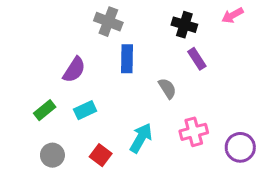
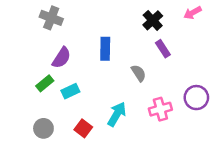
gray cross: (108, 22) -> (51, 18), moved
black cross: (184, 25) -> (153, 20), turned 30
green rectangle: (45, 110) -> (45, 83), moved
purple circle: (240, 147) -> (196, 98), moved

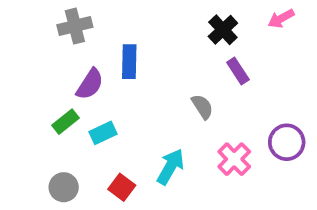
gray cross: (51, 18) -> (75, 26), turned -35
blue rectangle: (105, 49) -> (129, 62), moved
pink cross: (160, 109) -> (234, 159), turned -30

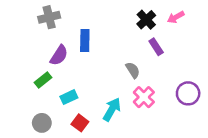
pink arrow: (281, 19) -> (176, 17), moved
cyan rectangle: (103, 133) -> (69, 97), moved
pink cross: (234, 159) -> (144, 97), moved

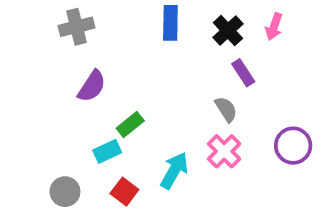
pink arrow: (176, 17) -> (274, 27), turned -42
blue rectangle: (85, 41) -> (170, 23), moved
gray semicircle: (133, 70) -> (226, 109), moved
green rectangle: (43, 80) -> (130, 125), moved

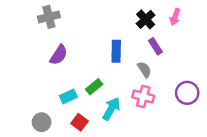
blue rectangle: (170, 23) -> (116, 51), moved
green rectangle: (130, 125) -> (94, 87), moved
pink cross: (224, 151) -> (143, 96), turned -30

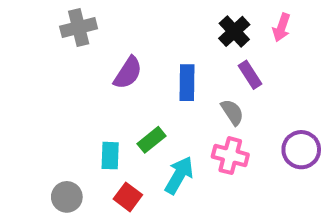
purple semicircle: (59, 55) -> (128, 73), moved
cyan rectangle: (68, 96) -> (110, 156), turned -63

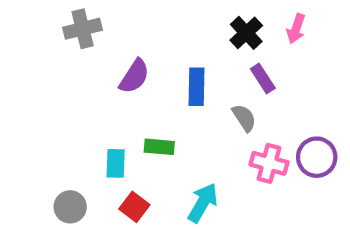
green rectangle: (152, 140) -> (159, 147), turned 44
pink cross: (230, 156) -> (269, 163), moved
cyan arrow: (179, 175) -> (203, 203), moved

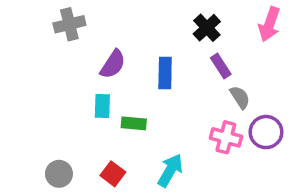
pink arrow: (296, 29) -> (269, 24), moved, size x1.4
gray semicircle: (244, 118) -> (240, 97), moved
cyan rectangle: (116, 163) -> (102, 106), moved

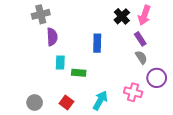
pink arrow: (269, 24) -> (144, 15), moved
purple semicircle: (113, 64) -> (52, 37), moved, turned -36
purple rectangle: (221, 66) -> (140, 39), moved
pink cross: (226, 137) -> (133, 92), moved

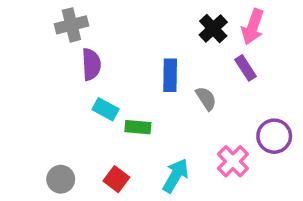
gray semicircle: (141, 57) -> (206, 98), moved
cyan rectangle: (60, 62) -> (106, 109), turned -64
pink cross: (133, 92) -> (233, 161), turned 30

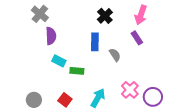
gray cross: (71, 25) -> (40, 14), turned -36
black cross: (213, 29) -> (105, 16), moved
purple circle: (274, 136) -> (153, 97), moved

